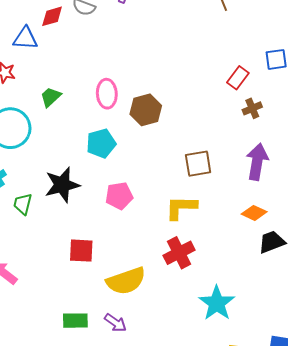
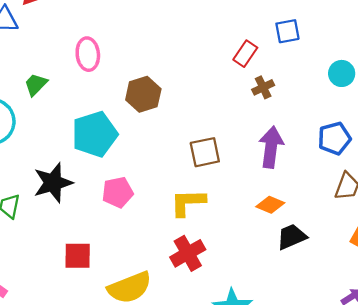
pink ellipse: (107, 94) -> (88, 54), moved
cyan pentagon: (101, 143) -> (95, 134), size x1.4

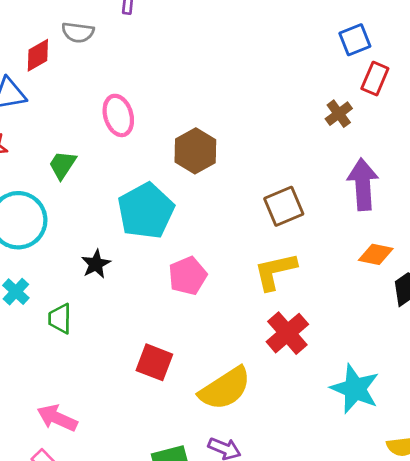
red rectangle: (245, 54) -> (375, 79), moved
black star: (53, 183) -> (96, 264), moved, size x0.6
red square: (78, 256) -> (154, 362), turned 32

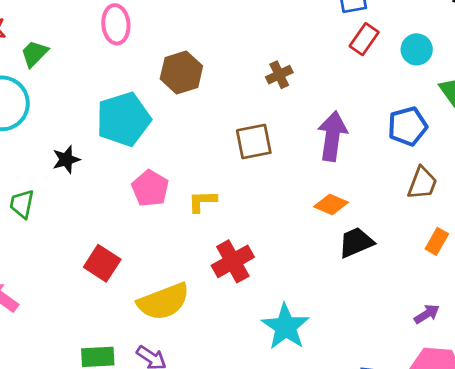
brown cross: (339, 114) -> (279, 75), moved
green trapezoid: (62, 165) -> (34, 54), moved
yellow L-shape: (275, 271) -> (202, 201), moved, size x0.7
pink pentagon: (188, 276) -> (150, 188), turned -30

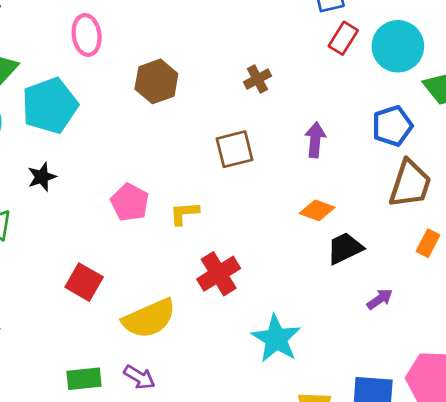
cyan circle: (417, 49) -> (398, 46), size x1.6
cyan pentagon: (123, 119) -> (50, 106), moved
purple arrow: (332, 136) -> (315, 140), size x0.7
brown trapezoid: (422, 183) -> (410, 184), size x1.4
purple arrow: (427, 314) -> (380, 299), moved

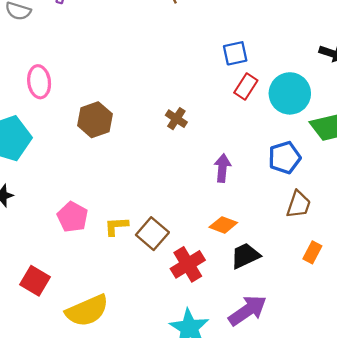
brown cross: (257, 79) -> (176, 119), turned -30
brown square: (234, 149) -> (152, 234), moved, turned -36
brown trapezoid: (410, 184) -> (298, 204), size x0.7
red cross: (219, 274) -> (188, 264), moved
purple arrow: (380, 299) -> (247, 310), moved, size x1.8

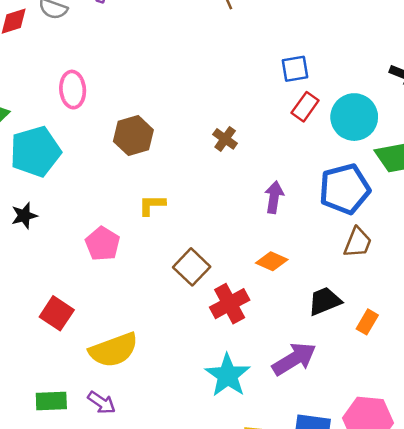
blue pentagon: (285, 158) -> (345, 189), size x1.4
yellow L-shape: (116, 226) -> (152, 205), moved
orange rectangle: (312, 252) -> (367, 322), moved
black trapezoid: (245, 256) -> (325, 301), moved

